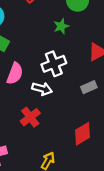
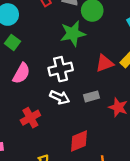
green star: (61, 26) -> (73, 34), size x1.6
white arrow: (42, 89) -> (60, 97), moved

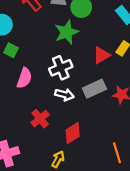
gray rectangle: (92, 96) -> (94, 89), size x1.5
red diamond: (79, 141) -> (73, 133), moved

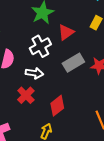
red triangle: (101, 55) -> (66, 32), moved
white arrow: (64, 95) -> (34, 73), moved

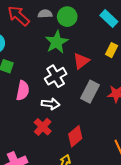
gray rectangle: (73, 63) -> (90, 92), turned -30

